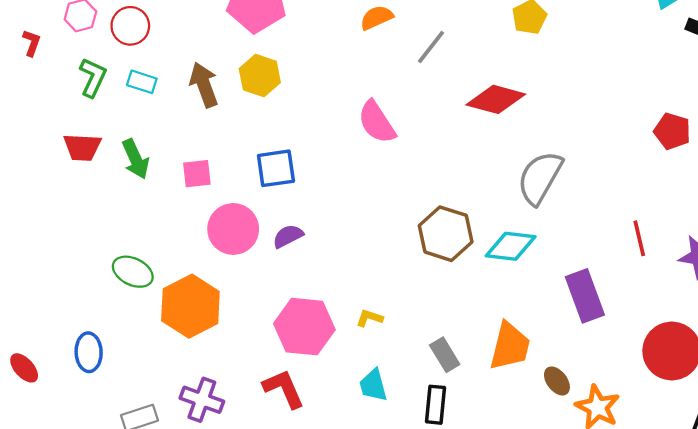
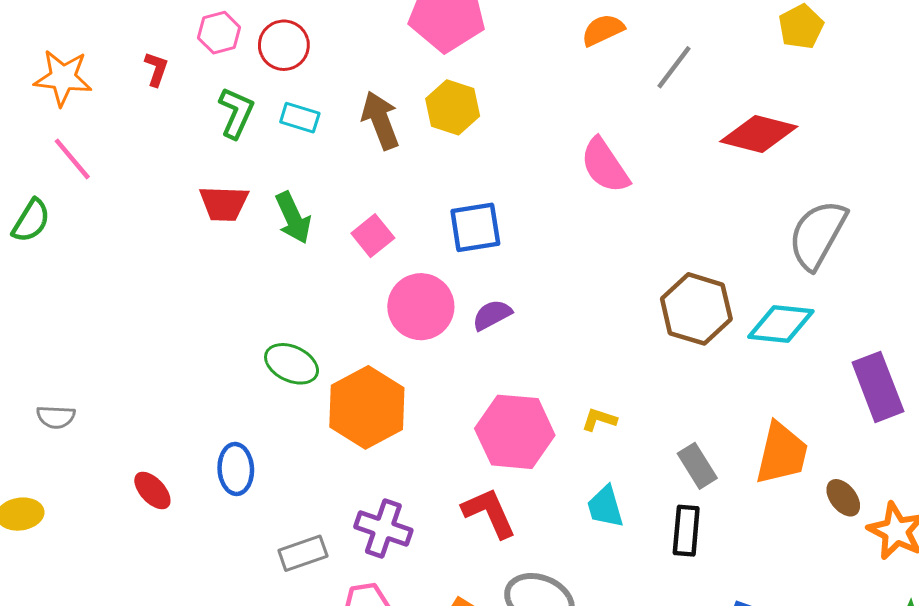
pink square: (197, 174) -> (373, 236), turned -32

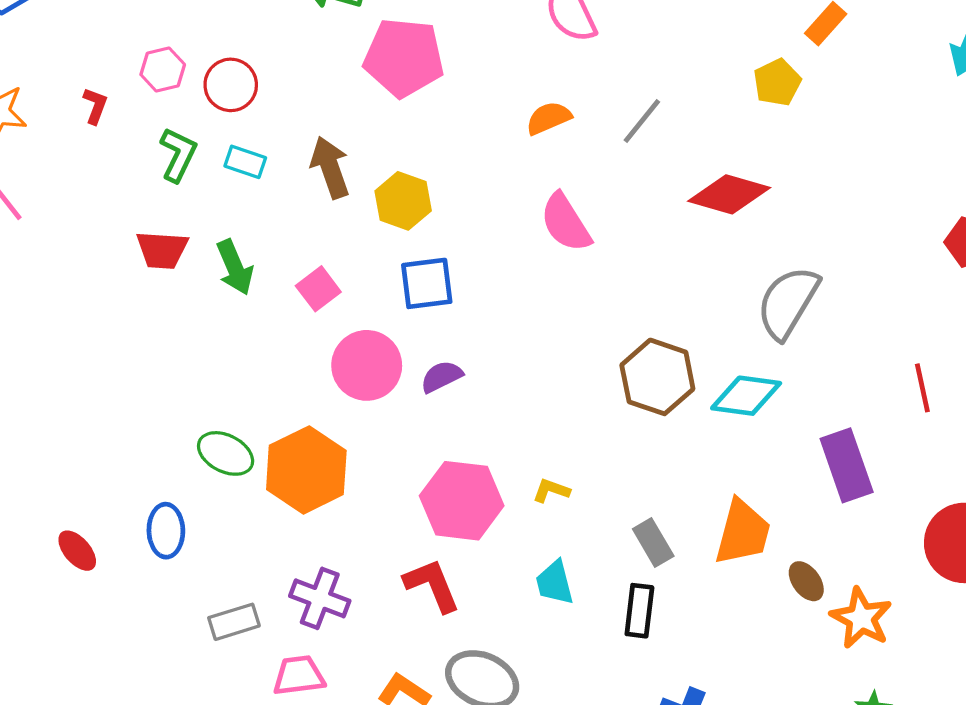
orange semicircle: (603, 30) -> (549, 118), moved
yellow hexagon: (453, 107) -> (403, 201), moved
green ellipse: (292, 364) -> (226, 453), moved

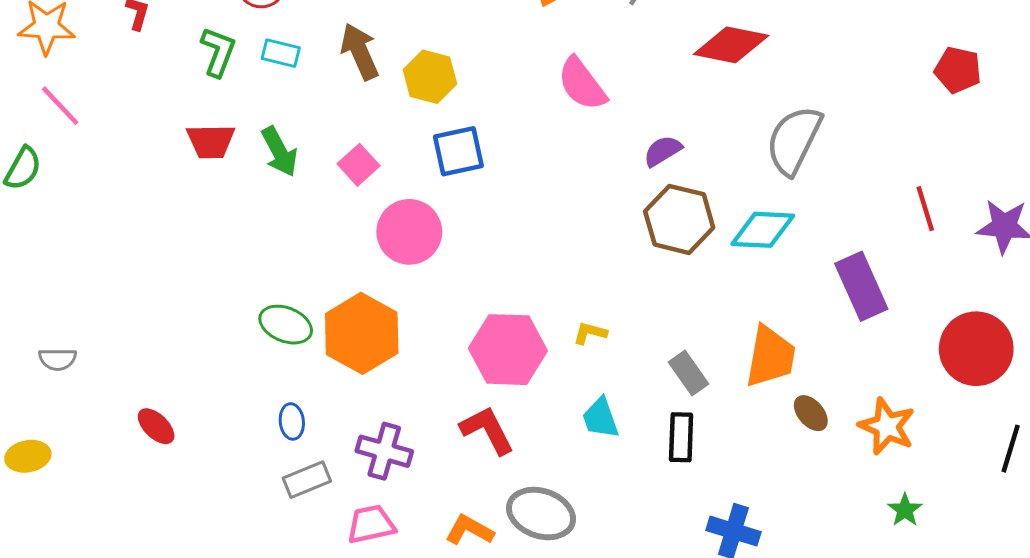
purple semicircle: (442, 377) -> (663, 151), moved
blue ellipse: (166, 531) -> (292, 421), moved, size x0.7
brown ellipse: (806, 581) -> (811, 413), moved

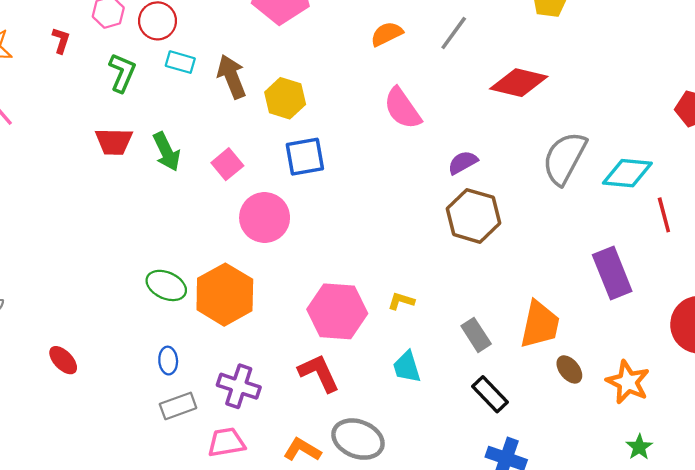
cyan rectangle: (281, 53) -> (180, 62), moved
cyan diamond: (763, 230) -> (627, 173), moved
black rectangle: (681, 437) -> (490, 394), moved, turned -48

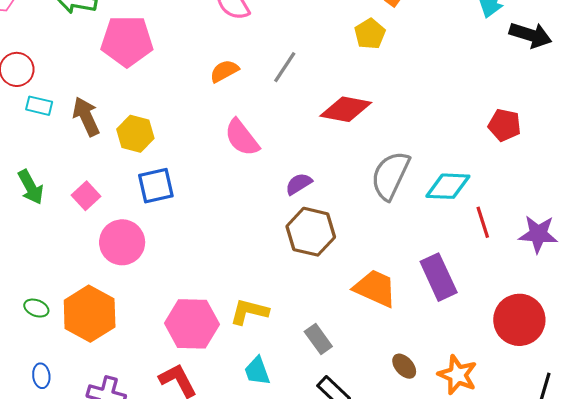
green ellipse: (166, 285) -> (36, 308), size x0.7
yellow L-shape: (401, 301) -> (249, 312), size x1.6
orange trapezoid: (540, 325) -> (375, 288), moved, turned -75

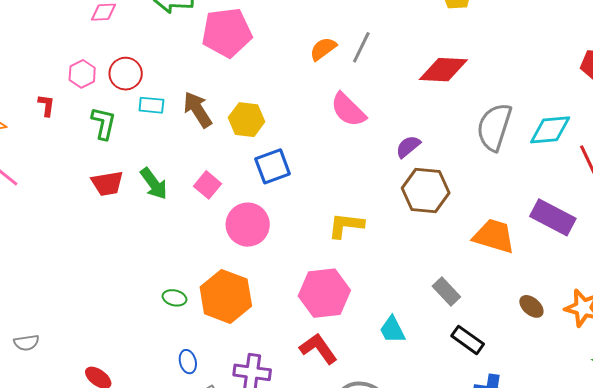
gray line: (285, 67) -> (361, 47), moved
purple rectangle: (439, 277) -> (553, 217), turned -30
yellow L-shape: (249, 312) -> (346, 225), moved

